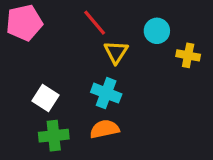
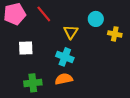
red line: (95, 23) -> (44, 14), moved
white square: (46, 98) -> (26, 48), moved, turned -35

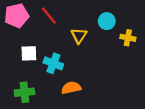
cyan cross: (65, 57) -> (53, 63), moved
green cross: (33, 83) -> (24, 92), moved

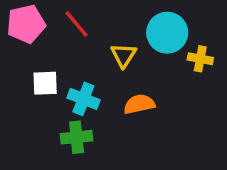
cyan circle: (107, 21) -> (167, 33), size x1.5
orange semicircle: (71, 88) -> (139, 104), moved
green cross: (24, 92) -> (77, 137), moved

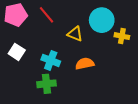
yellow triangle: (124, 55) -> (75, 34), turned -42
white square: (45, 83) -> (17, 52), moved, turned 35

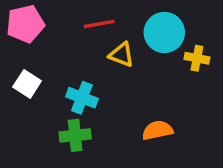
red line: (46, 15) -> (99, 24), moved, turned -60
orange semicircle: (85, 64) -> (157, 130), moved

